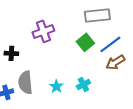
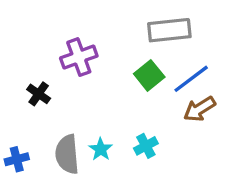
black cross: (11, 53) -> (39, 94), moved, turned 32
gray semicircle: (25, 82) -> (67, 154), moved

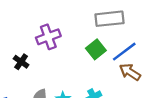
brown arrow: (200, 109) -> (130, 72), turned 65

